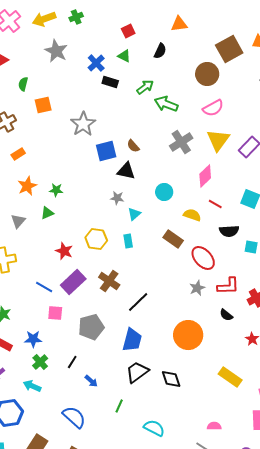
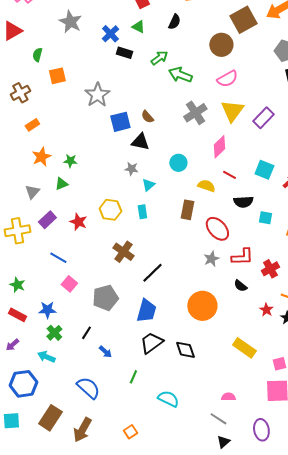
brown rectangle: (173, 239) -> (187, 210), turned 66
purple rectangle: (73, 282) -> (47, 220), moved, size x0.7
pink square: (55, 313) -> (69, 284), turned 35

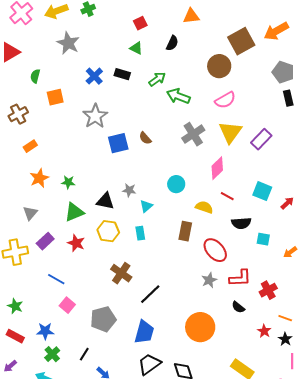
blue cross: (110, 34) -> (94, 76), moved
black triangle: (140, 142) -> (105, 201), moved
green triangle: (61, 184) -> (74, 212), moved, size x1.5

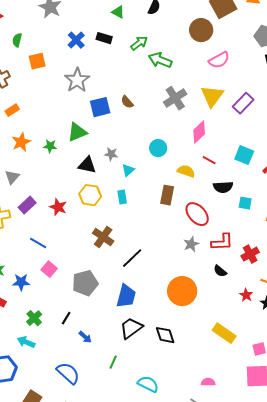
pink semicircle: (225, 100) -> (219, 60), moved
green triangle: (74, 212) -> (77, 132), moved
blue star: (45, 331) -> (21, 282), moved

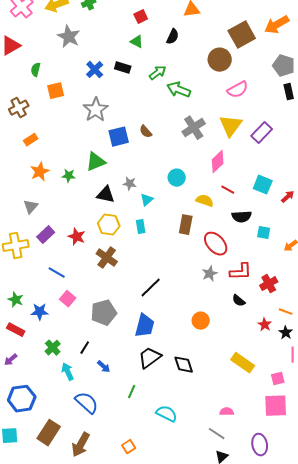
brown cross: (103, 237) -> (107, 258), moved
orange circle: (182, 291) -> (201, 321), size x0.6
cyan arrow: (26, 342) -> (68, 372), moved, turned 42

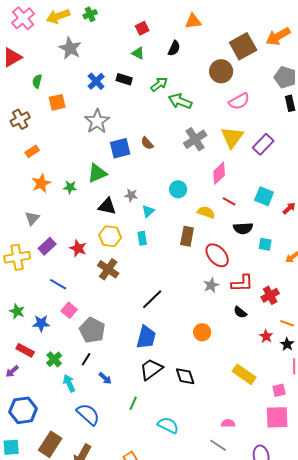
gray pentagon: (104, 313) -> (92, 330), moved, turned -30
red rectangle: (16, 330) -> (25, 350), moved

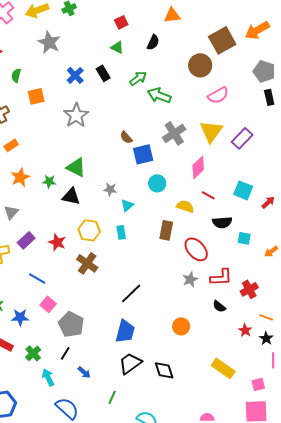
black rectangle: (124, 79) -> (103, 73), turned 42
blue square: (120, 148) -> (143, 154), moved
green triangle: (97, 173) -> (76, 167), turned 50
black triangle: (107, 206) -> (71, 196), moved

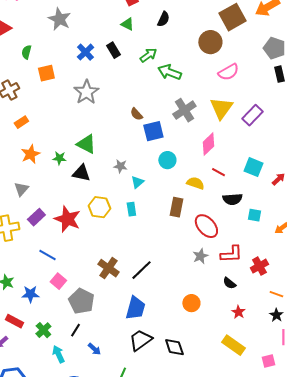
red star: (57, 242) -> (67, 219), size x1.5
brown cross: (87, 263) -> (108, 268), moved
red star: (245, 330) -> (238, 312), moved

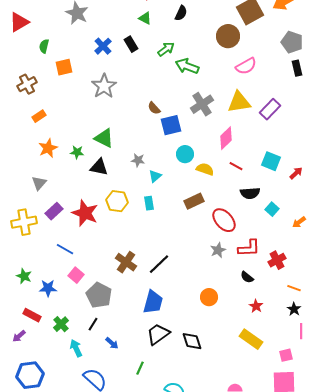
yellow triangle: (221, 108) -> (239, 102), turned 45
yellow semicircle: (195, 183) -> (205, 169), moved
brown rectangle: (176, 207) -> (194, 201), turned 54
cyan square: (254, 215) -> (272, 209), turned 32

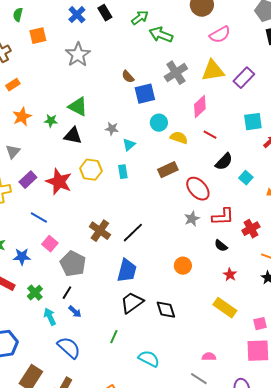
cyan square: (271, 161) -> (253, 122), moved, turned -30
black semicircle: (250, 193) -> (224, 162), turned -42
blue arrow: (112, 343) -> (75, 312), moved

